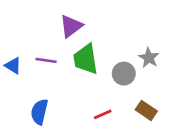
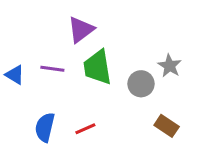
red line: (103, 114) -> (85, 129), moved

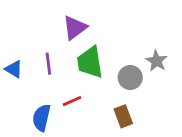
purple line: (52, 69) -> (48, 64), turned 75
brown rectangle: (167, 126) -> (123, 116), moved, turned 35
red line: (85, 129) -> (72, 101), moved

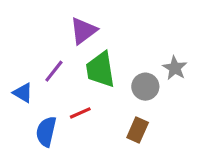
purple line: (48, 64) -> (54, 71), turned 45
blue triangle: (14, 69) -> (23, 93), moved
brown rectangle: (123, 116) -> (138, 130), turned 45

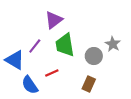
blue triangle: (23, 93) -> (15, 60), size x1.5
blue semicircle: (46, 132) -> (30, 85), turned -48

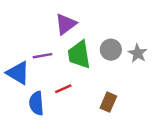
purple line: (35, 46) -> (43, 56), turned 42
gray circle: (94, 56) -> (111, 50), moved
blue semicircle: (30, 85) -> (36, 103), turned 30

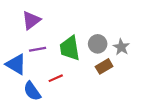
purple triangle: (66, 24) -> (31, 20), moved
brown rectangle: (108, 102) -> (104, 66), moved, turned 35
blue semicircle: (36, 103) -> (32, 91), turned -30

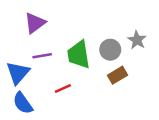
gray star: (121, 47) -> (137, 40), moved
blue triangle: (16, 64) -> (18, 73), turned 40
blue semicircle: (32, 91) -> (23, 103), moved

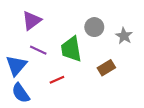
gray circle: (110, 50) -> (94, 27), moved
purple line: (42, 56) -> (38, 50), turned 35

